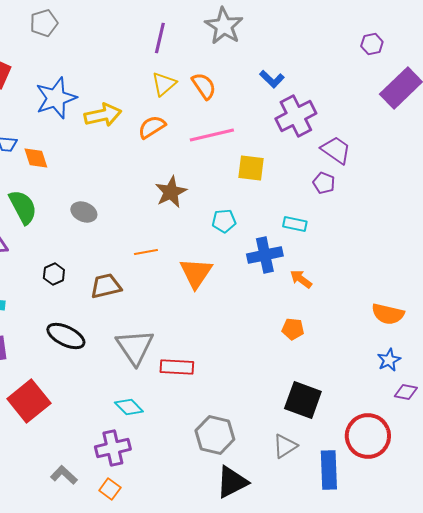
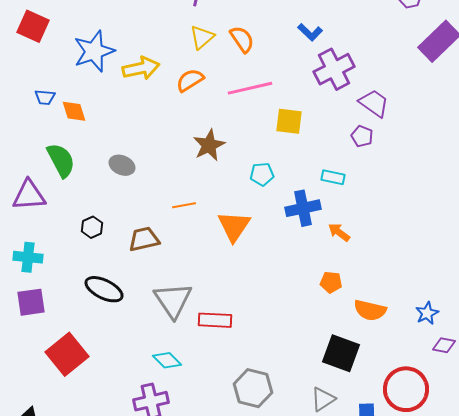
orange semicircle: (388, 314) -> (370, 310), moved

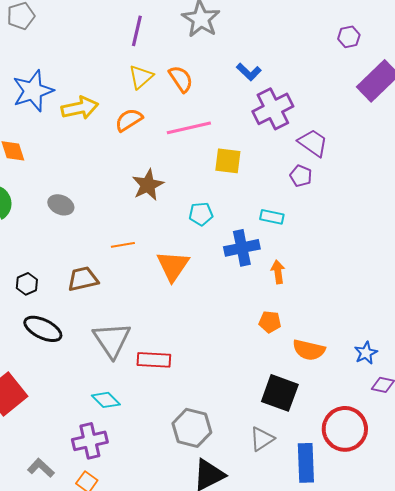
black hexagon: (92, 227) -> (27, 284), moved
orange arrow: (339, 232) -> (278, 272), turned 45

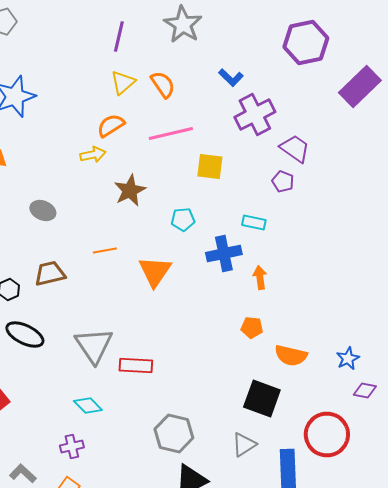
purple hexagon: (349, 37) -> (306, 42), moved, size x2.0
yellow arrow: (80, 108) -> (93, 154), moved, size x0.7
brown trapezoid: (83, 279) -> (50, 274), moved
purple cross: (90, 441) -> (72, 446), size x0.7

